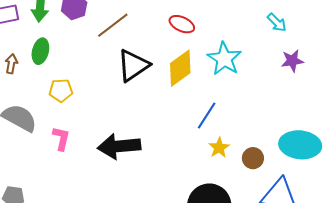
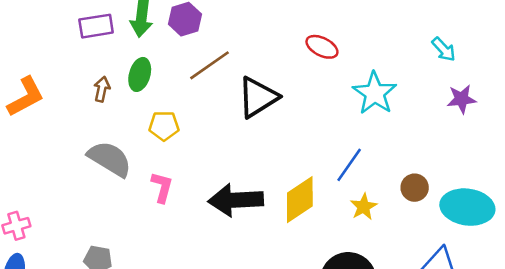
brown line: (113, 25) -> (209, 65), moved
yellow diamond: (180, 68) -> (300, 200), moved
brown circle: (253, 158) -> (415, 188), moved

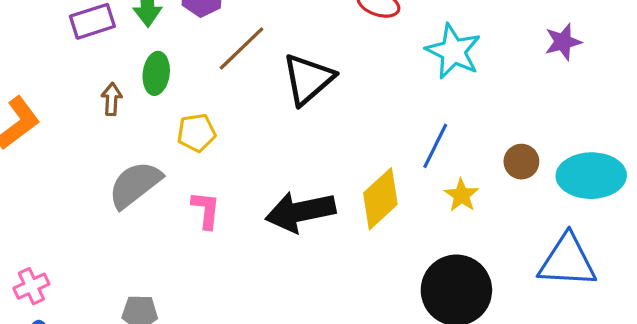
gray semicircle: (110, 159) -> (135, 185), turned -60

